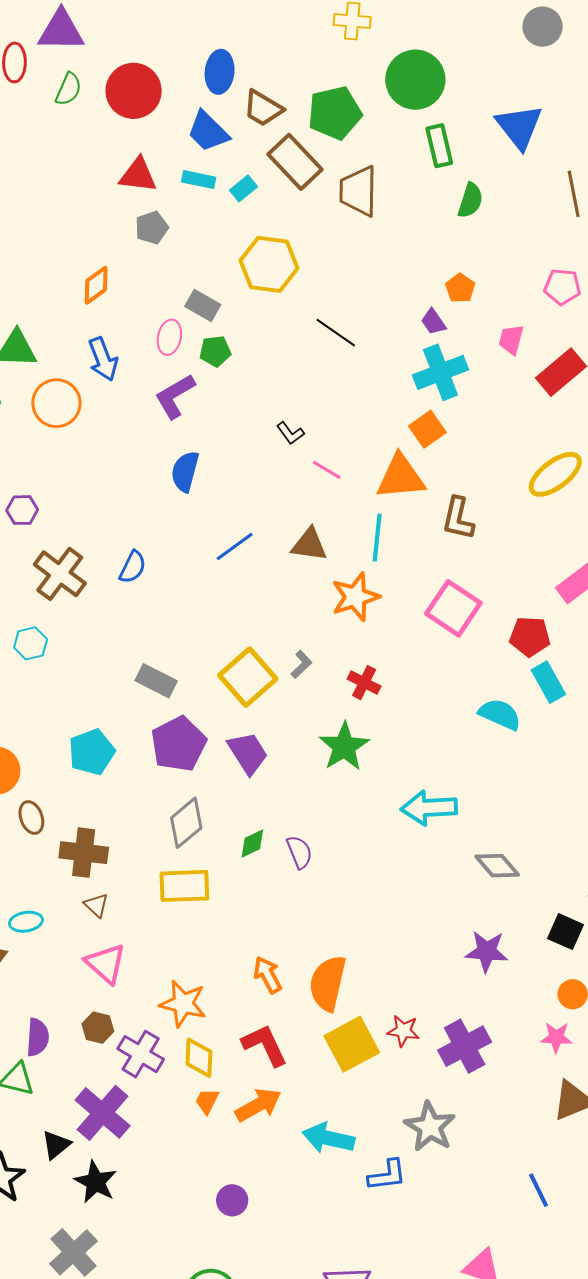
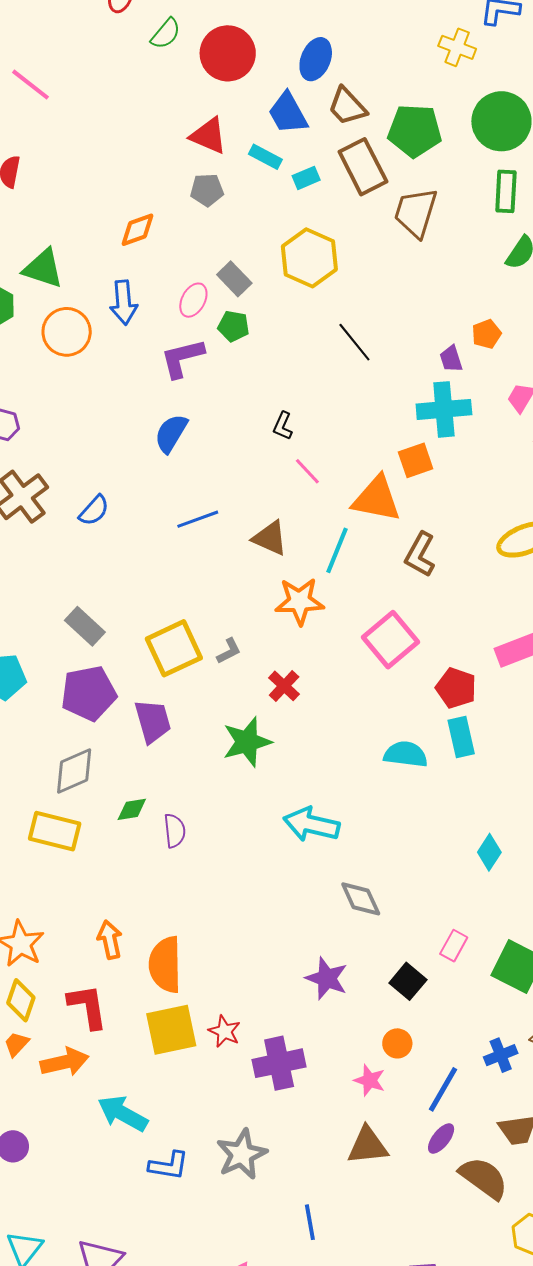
black L-shape: (290, 433) -> (283, 426), turned 44
cyan semicircle: (500, 714) -> (406, 754), turned -33
orange semicircle: (328, 983) -> (165, 965), turned -30
gray star: (430, 1127) -> (242, 1154), moved

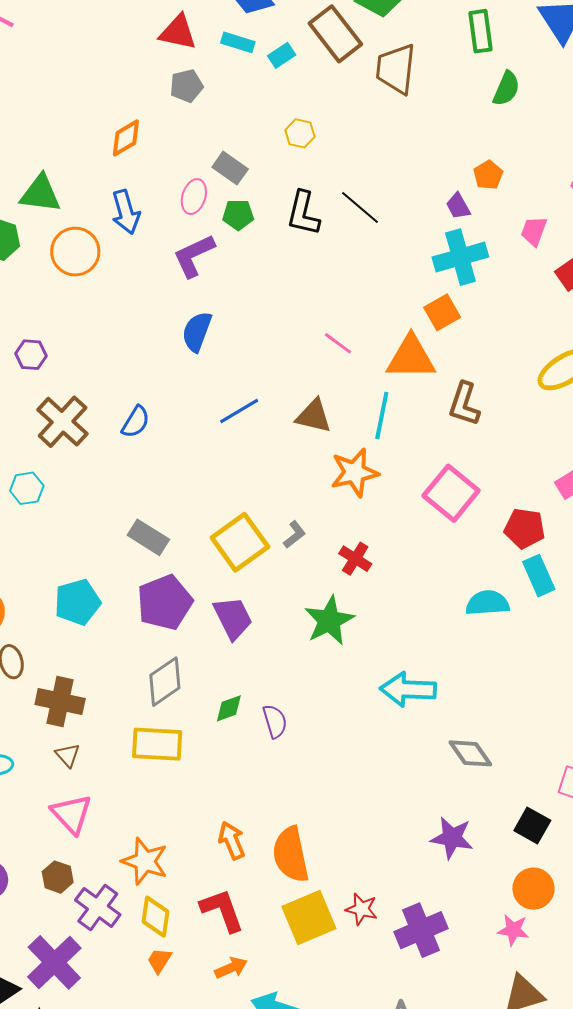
yellow hexagon: (309, 258) -> (300, 133), size x0.5
black L-shape: (283, 426) -> (303, 213), moved, size x1.6
orange circle: (397, 1043) -> (533, 889), size x1.4
orange arrow: (65, 1062) -> (231, 968), moved, size x0.7

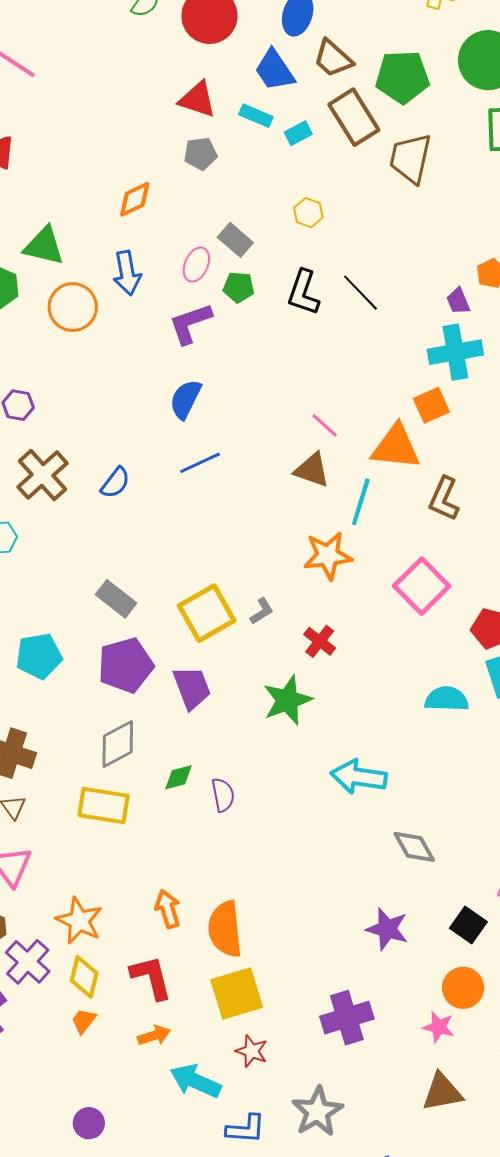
blue line: (239, 411) -> (200, 463), moved
brown triangle: (314, 416) -> (312, 470), moved
red star: (361, 909) -> (252, 1051), moved

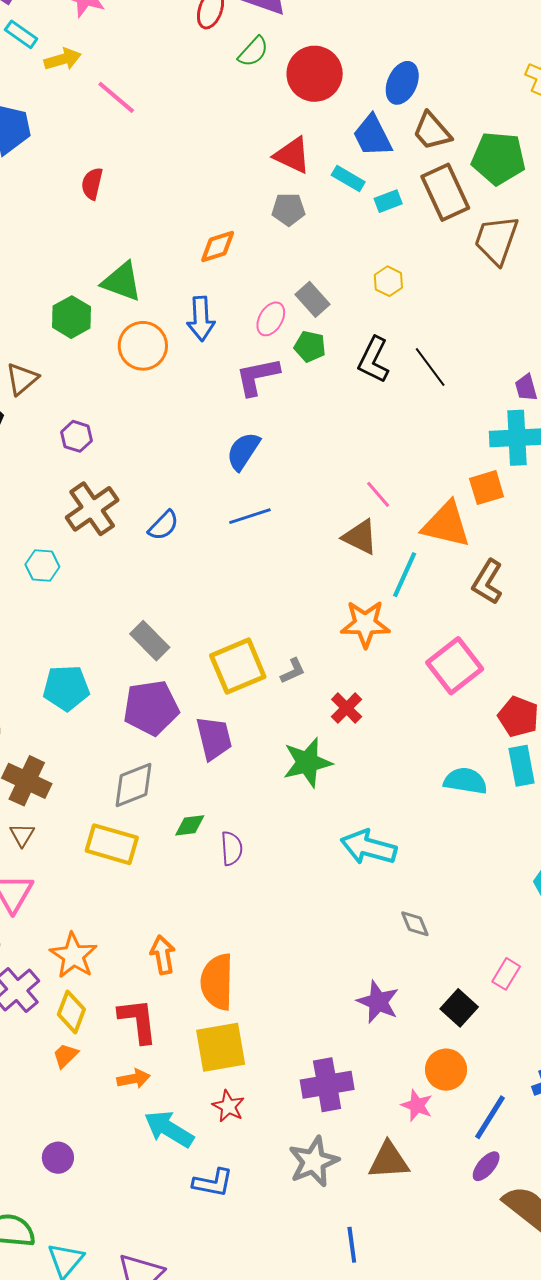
gray diamond: (414, 847) -> (415, 924), size x0.7
brown triangle: (442, 1092) -> (389, 1161), moved
gray star: (317, 1112) -> (314, 1162), moved

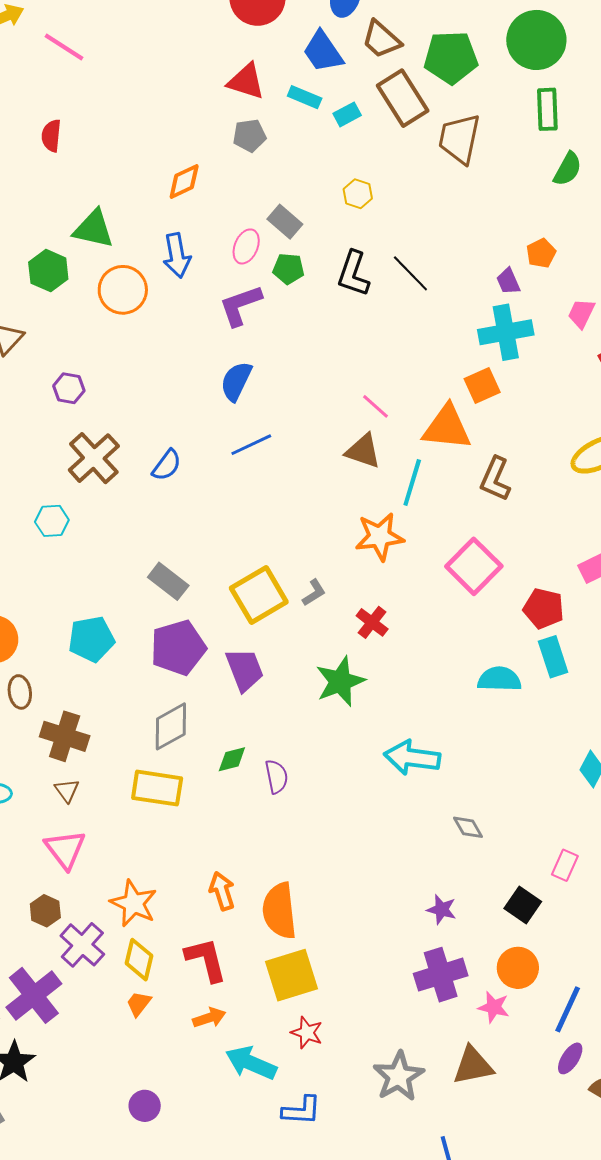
purple star: (378, 1002) -> (442, 910), size x0.7
purple cross: (327, 1085) -> (441, 975), moved

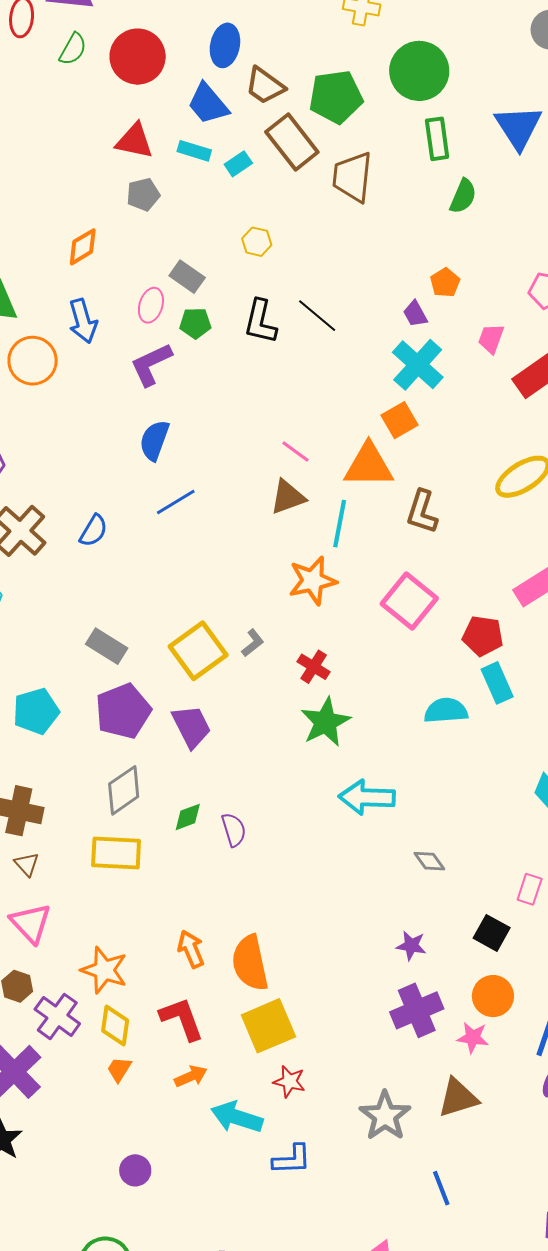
cyan cross: (506, 332) -> (418, 365), turned -32
brown triangle: (363, 451) -> (288, 497), turned -33
green star: (340, 681) -> (325, 722), moved

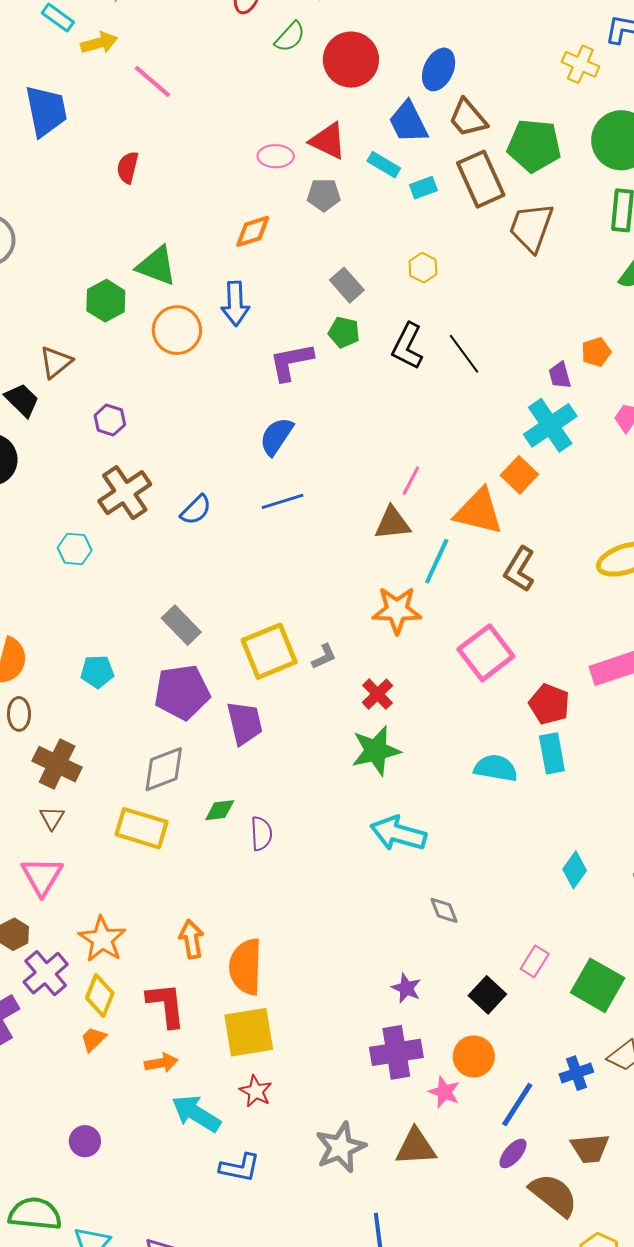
pink ellipse: (151, 305) -> (276, 156), moved, turned 60
orange square: (400, 420) -> (519, 475), turned -30
pink line: (295, 451) -> (411, 481), turned 68
cyan pentagon: (36, 711) -> (97, 672), size x0.7

